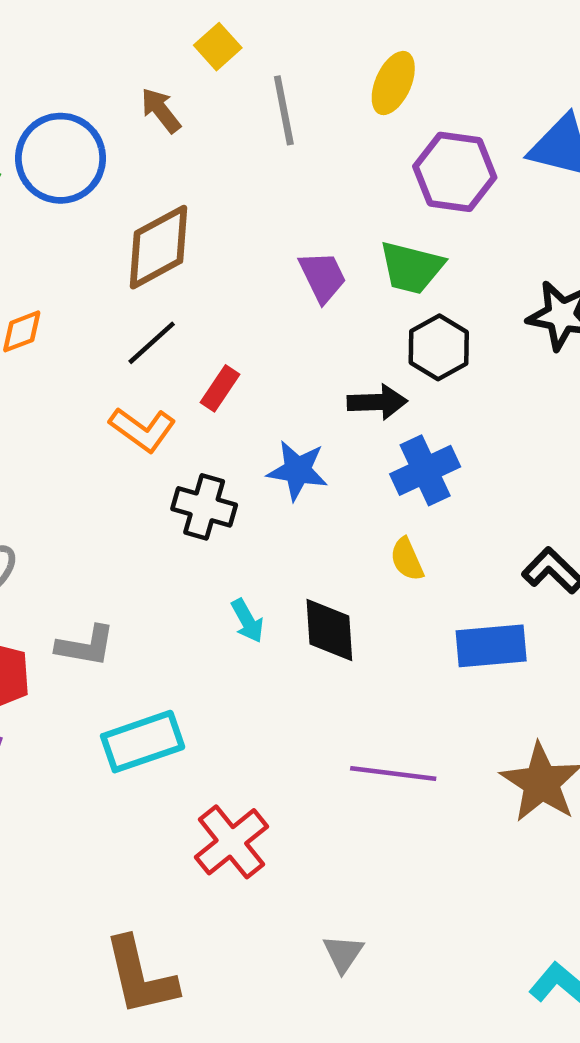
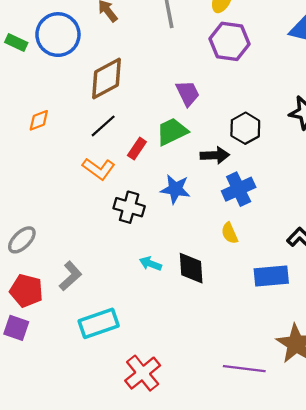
purple hexagon: (455, 172) -> (230, 41), moved
green trapezoid: (411, 268) -> (172, 132), moved, turned 140
cyan arrow: (247, 621) -> (151, 264), turned 140
gray L-shape: (86, 646) -> (70, 276), turned -52
purple line: (393, 773) -> (244, 369), moved

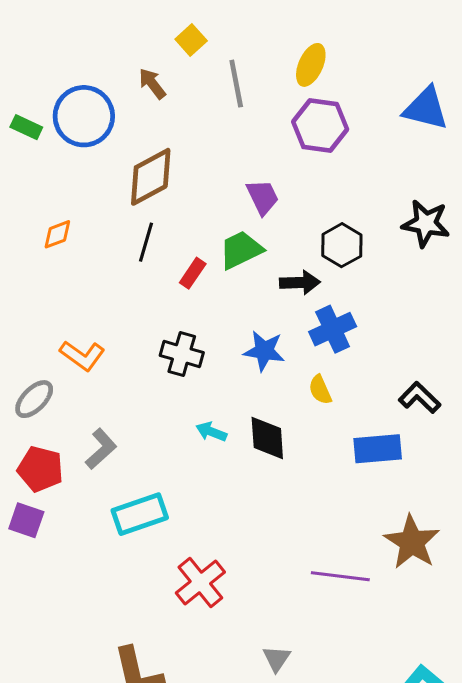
black line: (103, 126) -> (146, 242), turned -32
orange L-shape: (99, 169) -> (82, 356), moved
blue star: (175, 189) -> (264, 351), moved

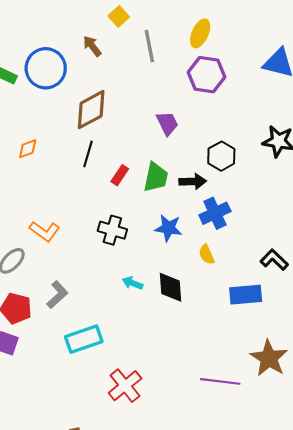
green trapezoid: (241, 250) -> (156, 177), moved, turned 128

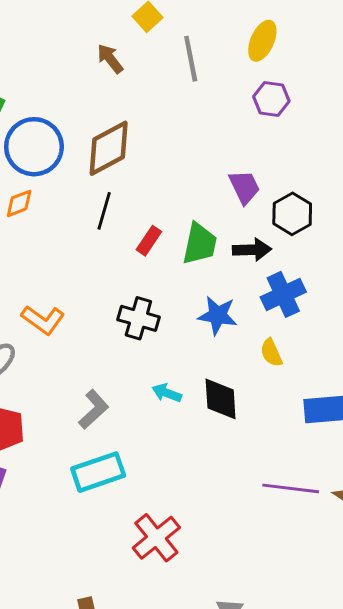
blue circle: (46, 68) -> (34, 147), moved
purple hexagon: (206, 75) -> (271, 99), size x0.7
purple trapezoid: (167, 123) -> (244, 187), moved
gray L-shape: (57, 295) -> (94, 409), moved
purple line: (220, 381) -> (291, 488), moved

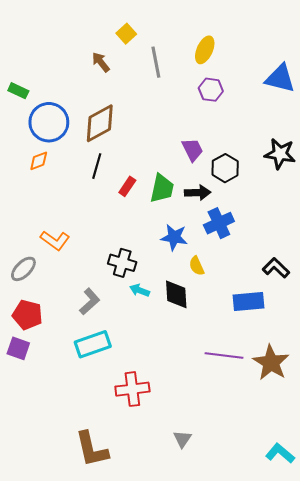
black cross: (138, 318) -> (122, 263), moved
yellow semicircle: (271, 353) -> (197, 266), moved
red cross: (156, 538) -> (132, 389), turned 32

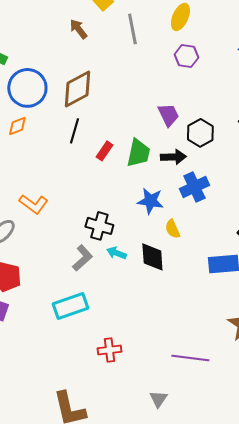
gray L-shape: (90, 302) -> (82, 258), moved
purple line: (224, 355) -> (190, 358), moved
red cross: (132, 389) -> (109, 350), size x0.7

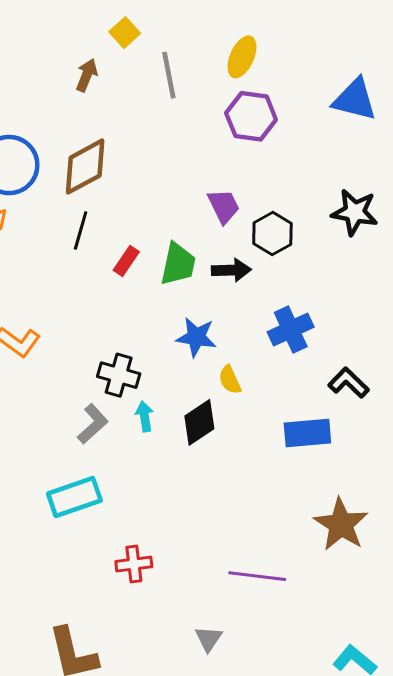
brown arrow: (78, 29) -> (87, 75), turned 60
purple hexagon: (186, 56) -> (251, 116), size x1.4
blue cross: (194, 187) -> (291, 330), moved
cyan arrow: (116, 253) -> (145, 416), turned 60
black diamond: (152, 257) -> (199, 422), turned 60

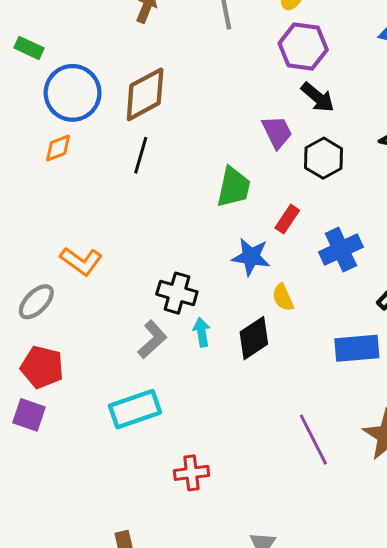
red rectangle: (126, 261) -> (287, 219), moved
black arrow: (231, 270) -> (318, 97), moved, turned 42
purple line: (257, 576) -> (313, 440), moved, turned 56

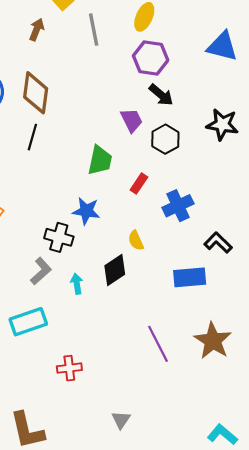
brown diamond: (145, 94) -> (36, 93), turned -54
blue star: (251, 257) -> (86, 211), moved
cyan arrow: (202, 332) -> (77, 284), moved

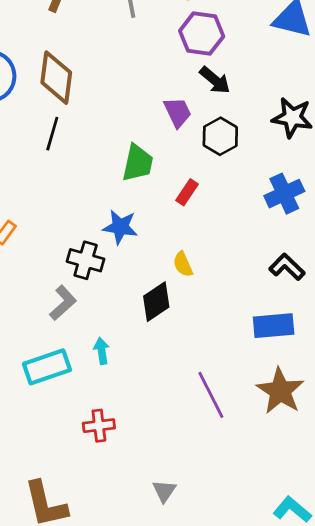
blue cross: (178, 206) -> (284, 194), moved
blue rectangle: (190, 277) -> (274, 326), moved
cyan arrow: (77, 284) -> (102, 351), moved

